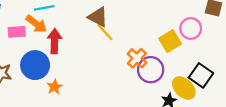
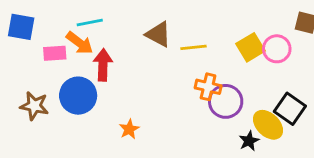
yellow line: (105, 32) -> (194, 47), moved, turned -54
yellow square: (170, 41) -> (250, 47), moved
orange cross: (137, 58) -> (208, 87), turned -30
orange star: (55, 87) -> (129, 129), moved

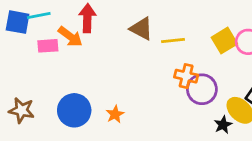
cyan line: (90, 23) -> (39, 16), moved
red arrow: (103, 65) -> (87, 18), moved
blue circle: (78, 96) -> (74, 110), moved
brown star: (34, 106) -> (22, 110), moved

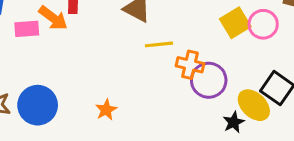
yellow line: (173, 41) -> (159, 44), moved
blue circle: (74, 110) -> (38, 105), moved

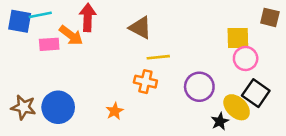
yellow square: (235, 23) -> (238, 38), moved, turned 30
pink circle: (263, 24) -> (246, 58), moved
orange cross: (190, 65) -> (145, 82), moved

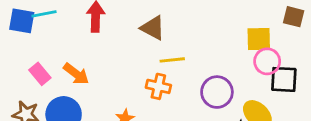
orange arrow: (71, 35) -> (76, 74), moved
pink rectangle: (49, 44) -> (40, 74), moved, turned 54
black square: (256, 93) -> (284, 79), moved, turned -32

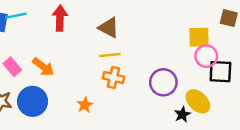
yellow line: (172, 60) -> (110, 55), moved

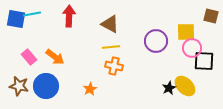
purple circle: (163, 82) -> (156, 41), moved
black star: (182, 114) -> (169, 88), moved

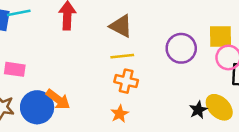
pink rectangle: (29, 57) -> (15, 69), turned -42
orange arrow: (55, 57) -> (58, 99), moved
orange star: (90, 89) -> (120, 114), moved

